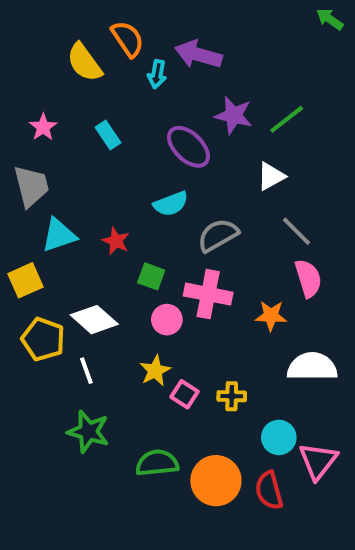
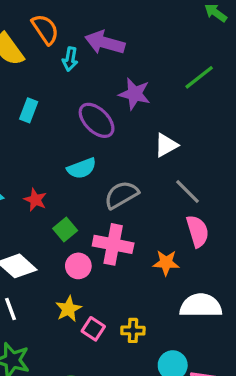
green line: (287, 119) -> (199, 77), moved
cyan rectangle: (108, 135) -> (29, 110), turned 55
green square: (151, 276) -> (65, 230), turned 30

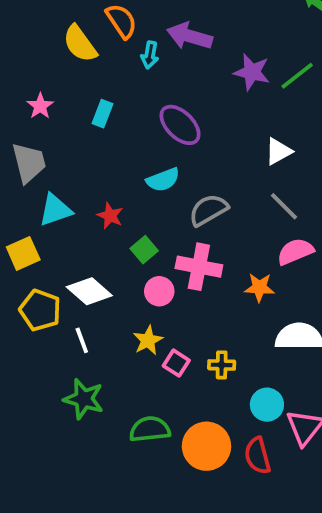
purple star: (135, 94) -> (252, 72), moved
white triangle: (166, 145) -> (278, 151), moved
pink semicircle: (197, 231) -> (295, 252), turned -96

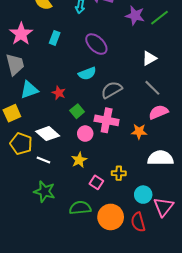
pink star: (40, 106) -> (21, 34), size x1.6
white line: (82, 340) -> (43, 160), turned -48
pink square: (176, 363) -> (96, 182), moved

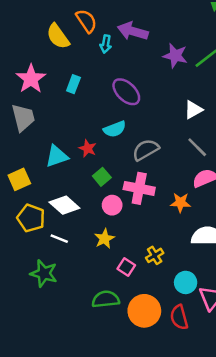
cyan triangle: (29, 90) -> (57, 156), moved
red star: (59, 93) -> (88, 148), moved
yellow cross: (119, 173) -> (155, 255), turned -32
green star: (44, 192) -> (44, 273), moved

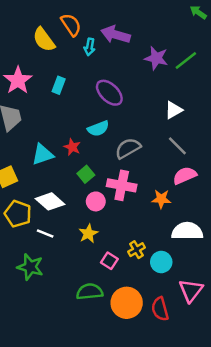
cyan circle: (186, 282) -> (161, 262), moved

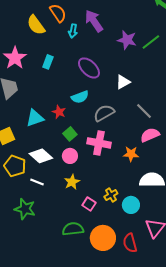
purple arrow: (116, 35) -> (94, 21), turned 40
white triangle: (174, 110) -> (123, 82), moved
pink circle: (96, 201) -> (70, 156), moved

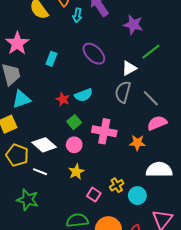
green line: (151, 42) -> (151, 52), moved
cyan rectangle: (48, 62) -> (51, 59), moved
cyan semicircle: (80, 97) -> (84, 95), moved
gray semicircle: (104, 113) -> (123, 92), moved, turned -45
cyan triangle: (35, 118) -> (21, 99), moved

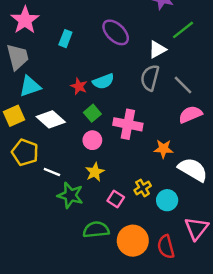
orange star: (137, 143) -> (163, 149), moved
white diamond: (44, 145) -> (51, 119), moved
white semicircle: (159, 170) -> (193, 170), turned 30
green star: (28, 200) -> (70, 195), moved

